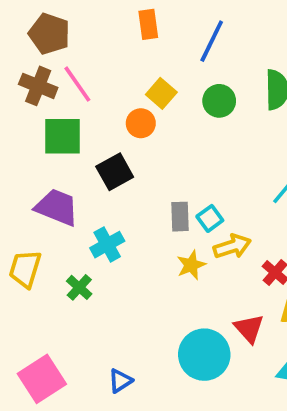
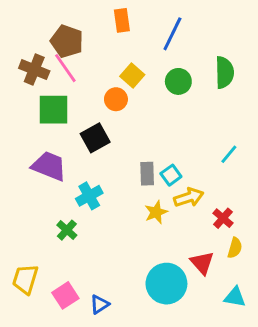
brown pentagon: (49, 34) -> (67, 41), moved
yellow trapezoid: (25, 269) -> (25, 279), moved
pink square: (42, 379) -> (65, 295), moved, size x0.7

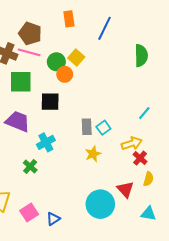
pink line: (65, 68) -> (29, 52), turned -40
green circle: (178, 81) -> (56, 62), moved
black square: (95, 138) -> (50, 102), turned 30
yellow arrow: (189, 197) -> (132, 143), moved

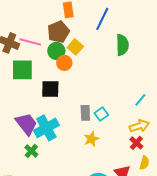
brown pentagon: (30, 34) -> (58, 32), moved, turned 30
green semicircle: (141, 55) -> (122, 45), moved
purple trapezoid: (18, 121) -> (26, 124), moved, turned 30
cyan cross: (46, 142) -> (46, 128), size x1.4
yellow arrow: (132, 143) -> (139, 126), moved

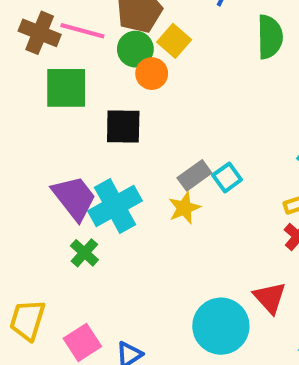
gray rectangle: (85, 113) -> (194, 175), turned 56
yellow star: (91, 139) -> (184, 208), moved

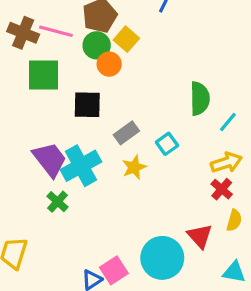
green semicircle: (270, 37) -> (200, 98), moved
gray rectangle: (194, 175) -> (126, 133), moved
pink square: (82, 342) -> (114, 270), moved

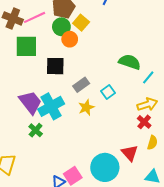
pink line: (56, 31) -> (35, 17), turned -40
green semicircle: (200, 98) -> (130, 62), turned -70

